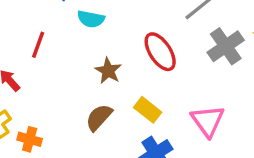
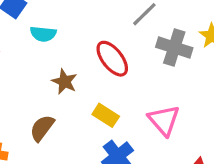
gray cross: (226, 46) -> (174, 47), turned -32
brown semicircle: (99, 117) -> (42, 128), moved

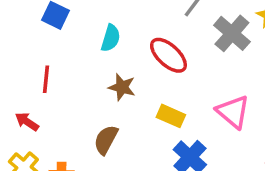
cyan semicircle: (43, 34) -> (111, 38), moved, turned -70
gray cross: (174, 47) -> (232, 33), turned 32

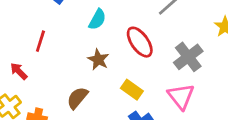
gray cross: (232, 33) -> (188, 57), moved

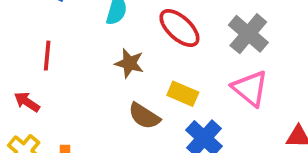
brown semicircle: (77, 98) -> (144, 116), moved, turned -85

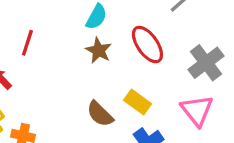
brown star: (129, 63) -> (99, 50), moved

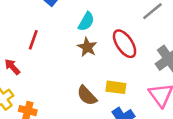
yellow rectangle: (138, 102) -> (116, 87), turned -30

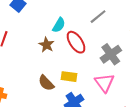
cyan semicircle: (86, 22) -> (59, 25), moved

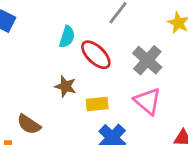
brown star: (46, 45) -> (66, 86), moved
brown semicircle: (46, 83) -> (29, 124), moved

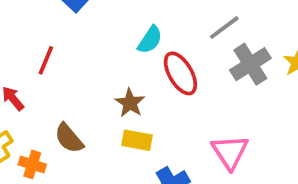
gray cross: (147, 60) -> (250, 64), moved
yellow rectangle: (97, 104) -> (137, 140), moved

